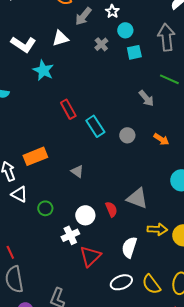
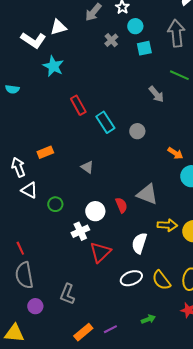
white triangle: (60, 38) -> (58, 27), moved
orange arrow: (161, 139) -> (175, 153), moved
orange rectangle: (35, 156) -> (45, 152), size x0.7

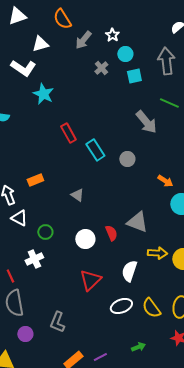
white triangle: (58, 27) -> (40, 44), moved
gray arrow: (156, 94) -> (146, 122), size x1.4
white cross: (80, 231) -> (34, 259), moved

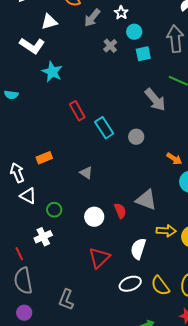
purple circle: (25, 334) -> (24, 313), moved

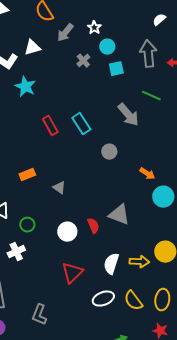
white triangle: (49, 22) -> (32, 48), moved
cyan rectangle: (104, 128) -> (81, 124), moved
orange rectangle: (44, 158) -> (27, 175), moved
yellow arrow: (166, 231) -> (139, 262), moved

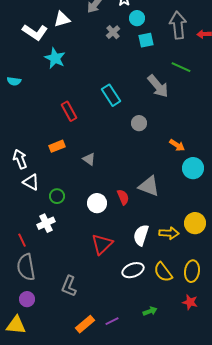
red rectangle: (50, 126) -> (69, 111), moved

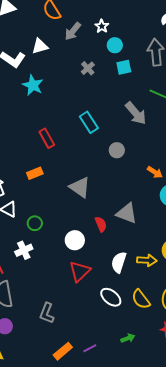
gray cross: (113, 32) -> (88, 68), moved
gray triangle: (89, 159) -> (80, 187), moved, size x1.6
white circle: (97, 203) -> (75, 240), moved
white ellipse: (133, 270) -> (111, 297), turned 60

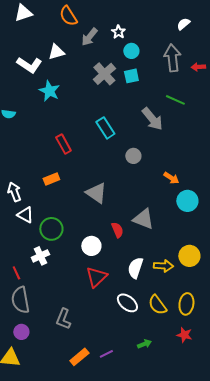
cyan square: (124, 67) -> (131, 76), moved
gray cross: (88, 68) -> (104, 74), size x1.6
green circle: (35, 223) -> (51, 229), size x1.5

